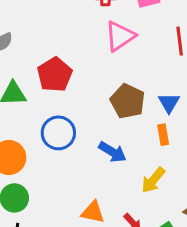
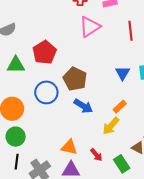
brown pentagon: (128, 101) -> (75, 79), moved
orange rectangle: (163, 135) -> (120, 107), moved, turned 56

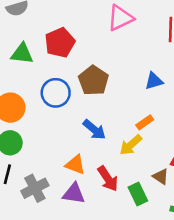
blue triangle: (123, 73) -> (154, 81), turned 35
blue arrow: (83, 106) -> (94, 130), moved
red arrow: (96, 155) -> (108, 179), size x1.5

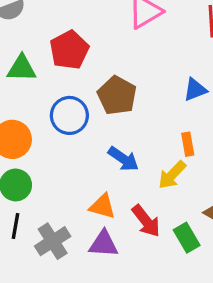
orange rectangle: (145, 122) -> (188, 144), turned -60

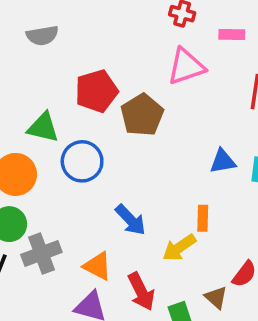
green triangle: (22, 68) -> (43, 128), moved
brown pentagon: (117, 95) -> (142, 115), moved
gray cross: (53, 241) -> (41, 253), moved

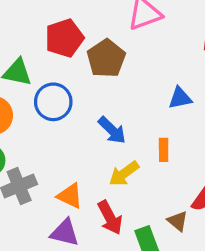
blue arrow: (130, 220) -> (112, 130), moved
yellow arrow: (179, 248) -> (124, 174), moved

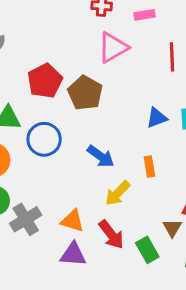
brown triangle: (178, 221) -> (172, 228), turned 30

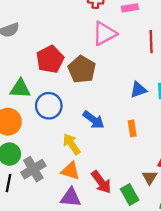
yellow arrow: (118, 193) -> (72, 144), moved, turned 100

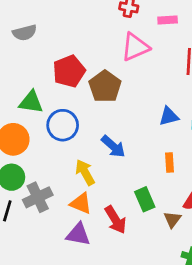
orange rectangle: (132, 128) -> (169, 162), moved
green rectangle: (130, 195) -> (145, 199), moved

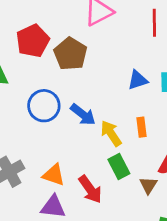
blue circle: (63, 125) -> (44, 106), moved
yellow arrow: (85, 172) -> (111, 133), moved

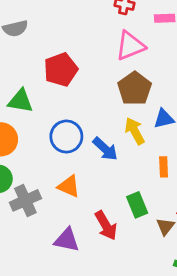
brown pentagon: (70, 54) -> (135, 89), moved
yellow arrow: (111, 133) -> (135, 131), moved
orange triangle: (54, 175) -> (69, 186), moved

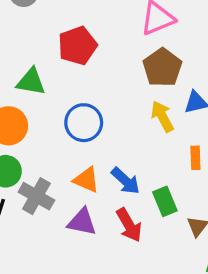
blue arrow: (105, 149) -> (125, 181), moved
gray cross: (25, 200) -> (36, 196), turned -36
purple triangle: (67, 240) -> (82, 222), moved

